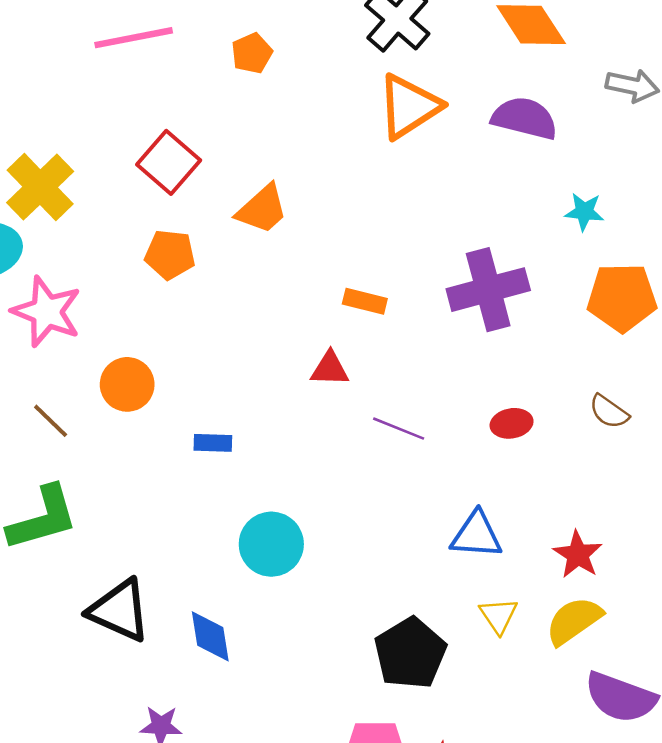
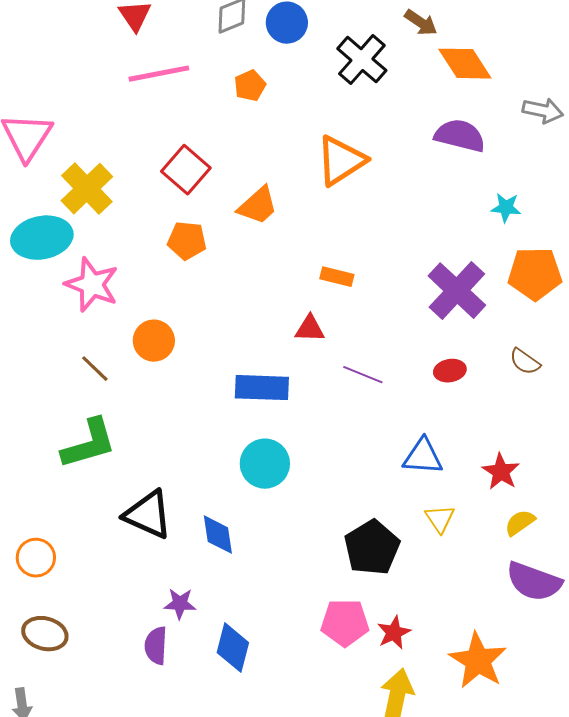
orange triangle: (409, 106) -> (341, 161), moved
purple cross: (488, 290) -> (457, 291), moved, turned -32
blue rectangle: (213, 443) -> (262, 388), moved, size x1.8
yellow semicircle: (574, 621) -> (520, 523), moved, size x0.7

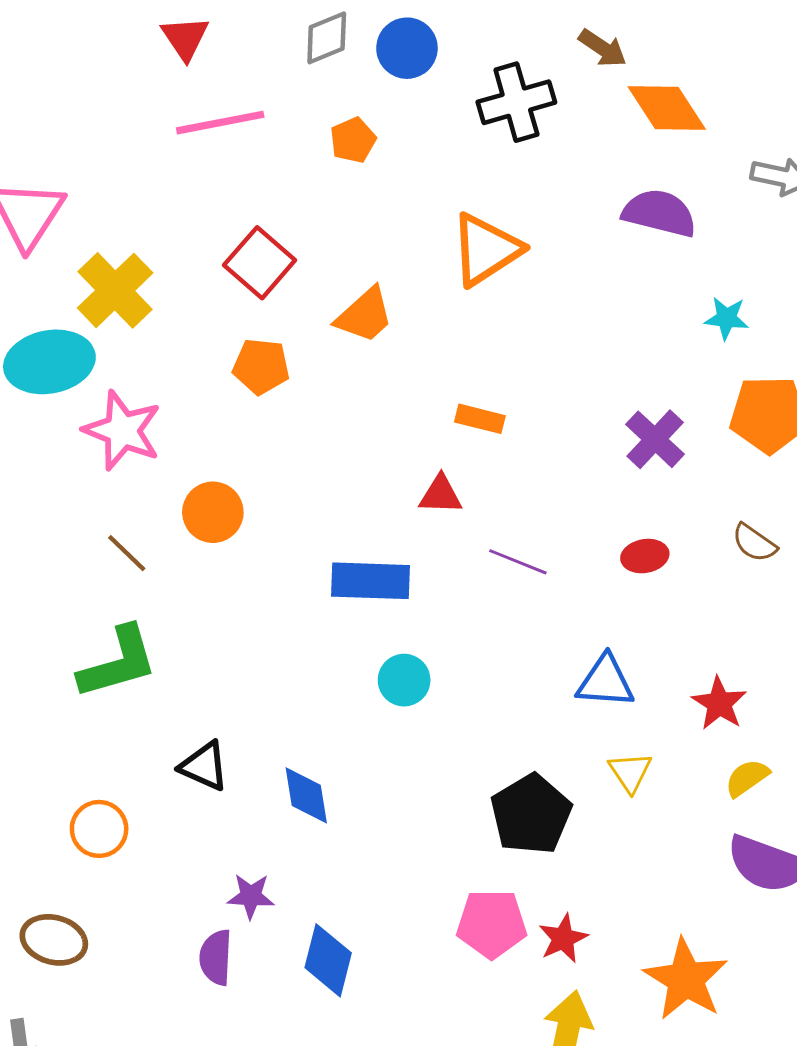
black cross: (362, 60) -> (516, 102), turned 33
purple cross: (457, 291) -> (655, 439), size x0.7
cyan circle: (265, 464) -> (404, 680), moved, size x0.7
black triangle: (148, 515) -> (204, 766), size x0.7
orange circle: (36, 558) -> (99, 829), moved

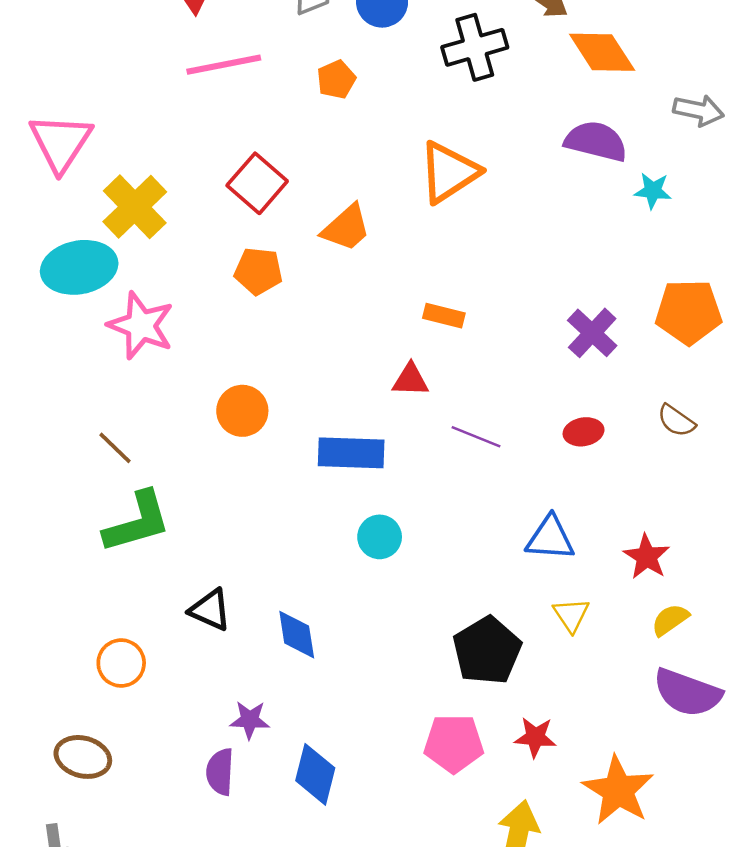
cyan star: (727, 318) -> (653, 191), moved
orange circle: (213, 512) -> (242, 411), moved
brown line: (127, 553) -> (115, 448), moved
red star: (563, 938) -> (535, 737), moved, turned 30

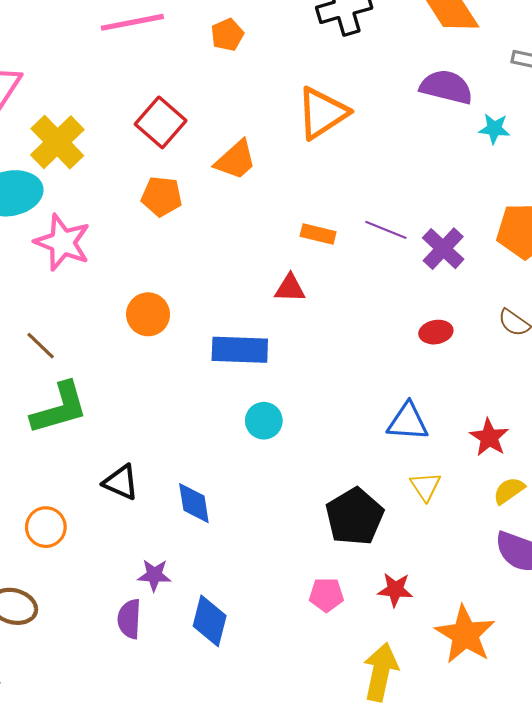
purple line: (476, 437) -> (386, 230), moved
pink pentagon: (454, 743) -> (326, 595), size x0.7

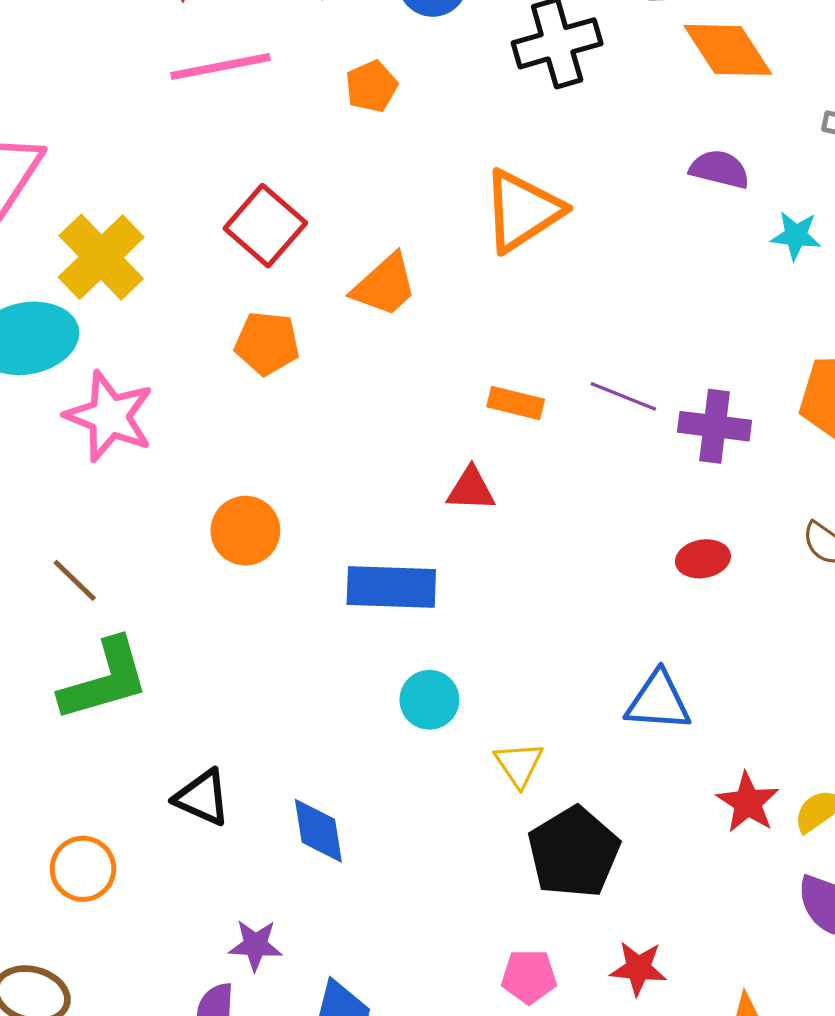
purple semicircle: (446, 87) -> (720, 169), size x0.7
purple cross: (443, 249) -> (715, 426), turned -36
red star: (489, 437) -> (748, 803), moved
yellow triangle: (425, 486) -> (519, 764), moved

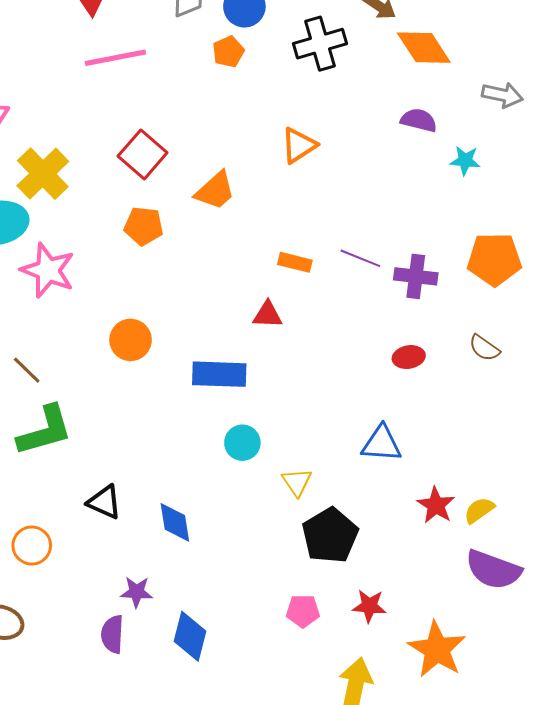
orange pentagon: (371, 86) -> (228, 52), moved
orange triangle: (522, 211) -> (299, 145), size x0.7

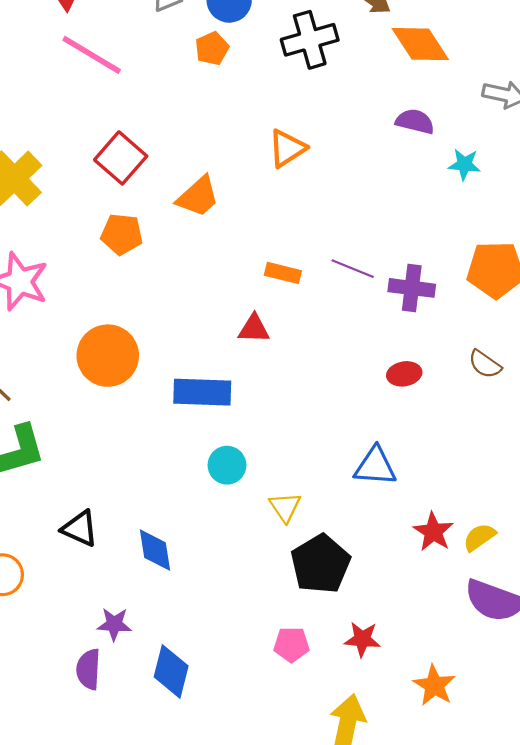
pink line: (115, 58) -> (92, 55), turned 42
orange circle: (131, 340) -> (108, 356), size x1.4
orange star: (437, 649) -> (434, 685), size x0.7

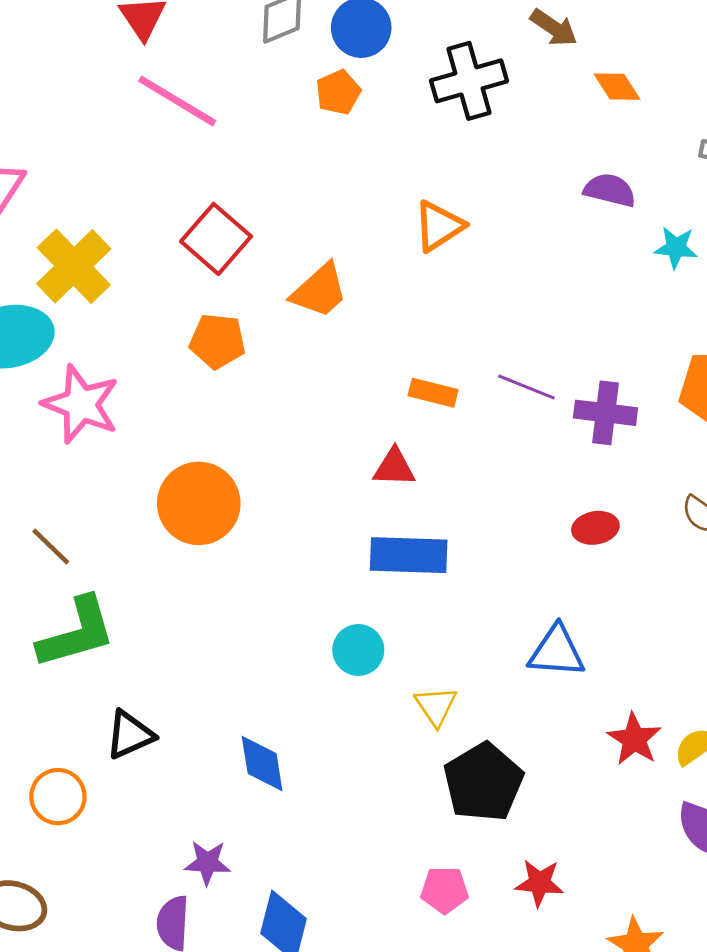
orange diamond: (420, 44) -> (617, 87), size x0.6
blue rectangle: (202, 392) -> (409, 555), moved
black triangle: (80, 529) -> (130, 735), moved, turned -48

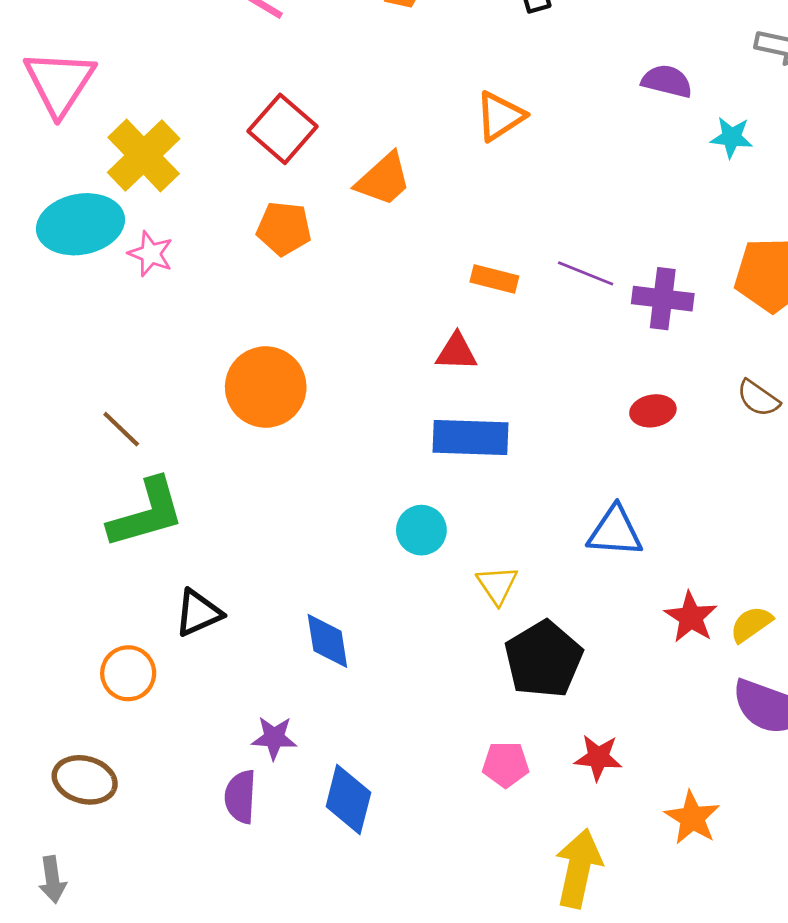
pink star: (81, 404) -> (151, 254), moved, size x0.6

